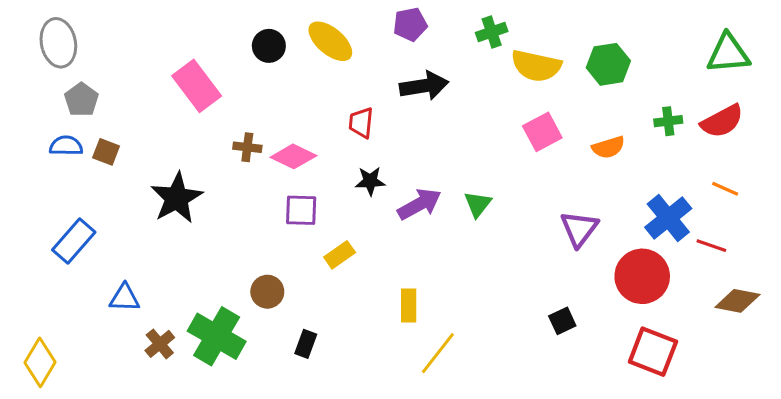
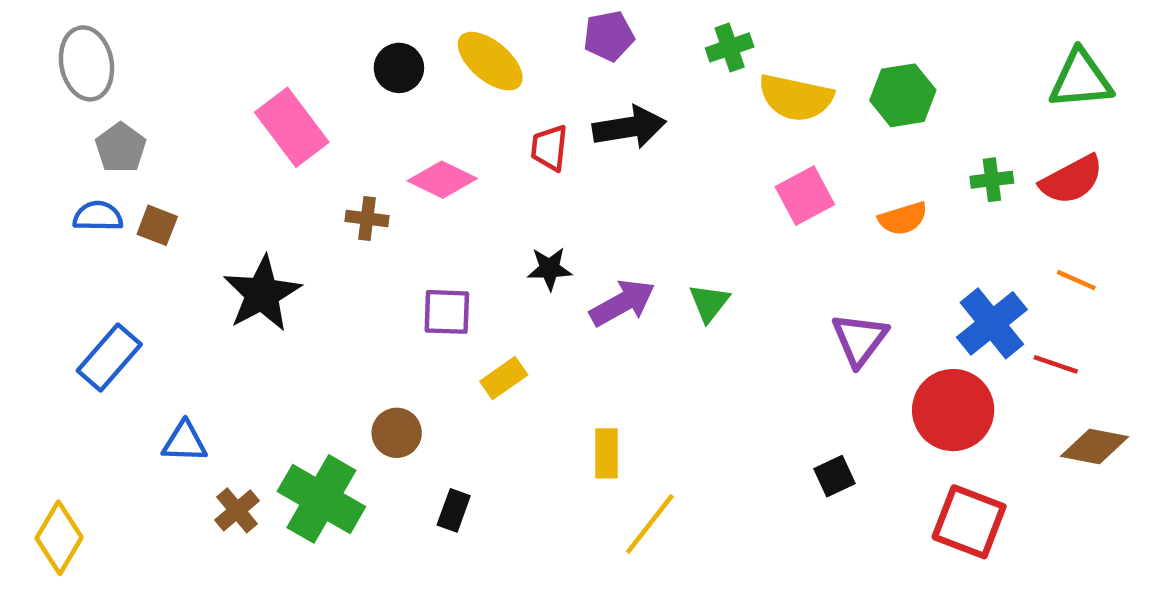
red trapezoid: (361, 123) -> (549, 148), moved
pink diamond: (293, 156) -> (442, 180), moved

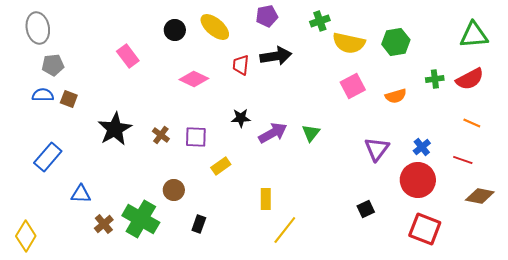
pink rectangle: (292, 127) -> (128, 56), size x0.7
gray pentagon: (121, 148) -> (53, 65), turned 30
brown cross: (367, 218) -> (161, 135), moved, turned 30
blue cross: (992, 323) -> (422, 147), moved, size x0.6

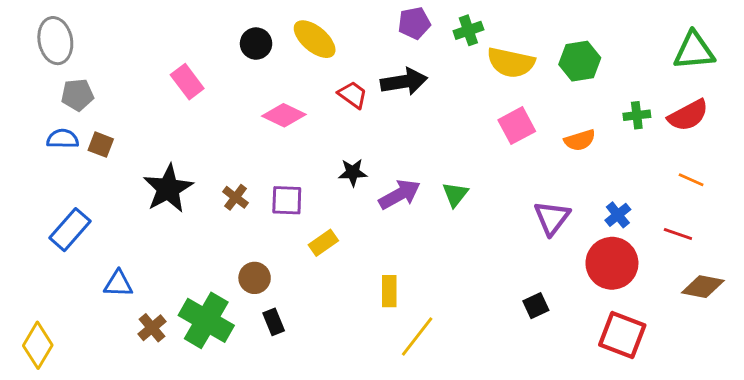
purple pentagon: (267, 16) -> (414, 23), moved
red trapezoid: (241, 65) -> (353, 95), turned 120
black rectangle: (199, 224) -> (274, 322), moved, turned -42

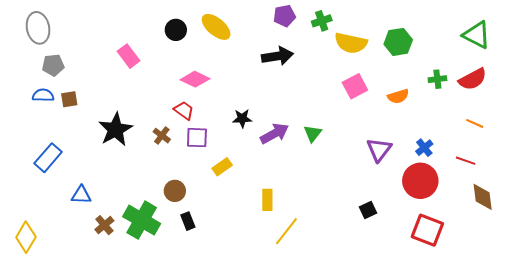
green triangle: (694, 51) -> (477, 35), turned 32
red trapezoid: (353, 95) -> (184, 110), moved
brown square: (101, 145) -> (69, 99), turned -30
brown diamond: (703, 287) -> (483, 197), turned 72

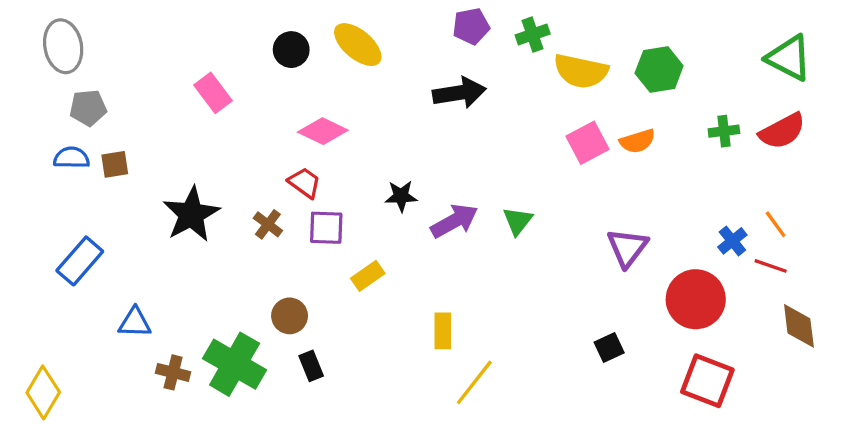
orange semicircle: (398, 96) -> (637, 141), moved
orange line: (475, 123) -> (776, 224), moved, turned 30
blue cross: (424, 148) -> (732, 241), moved
brown cross: (104, 225) -> (173, 372), turned -36

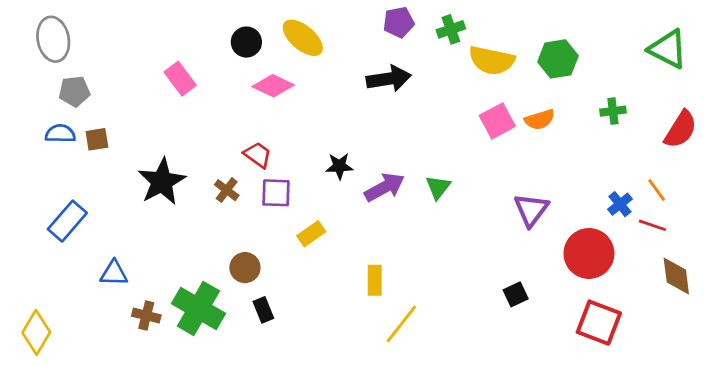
pink diamond: (323, 131) -> (273, 86), moved
red semicircle: (782, 131) -> (681, 129), moved, turned -30

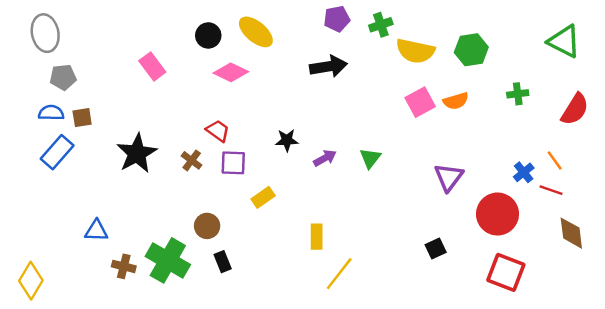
purple arrow: (385, 187) -> (325, 158), size x0.7
blue rectangle: (67, 221) -> (57, 152), moved

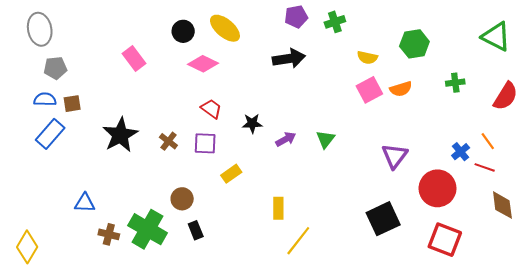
yellow semicircle: (415, 51) -> (367, 57), moved, size x0.6
red trapezoid: (218, 131) -> (211, 109), moved
black square: (436, 249) -> (383, 219), size x1.8

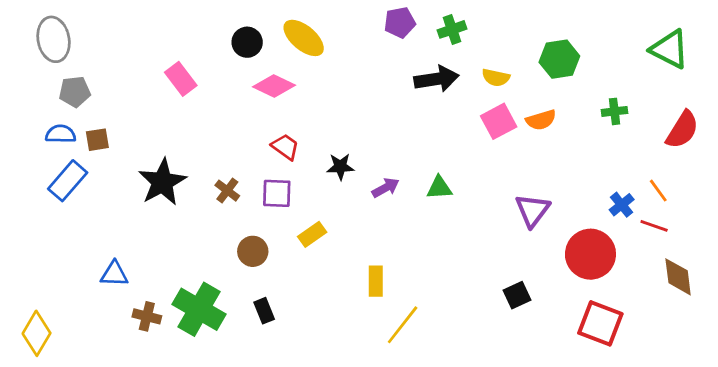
black arrow: (289, 59) -> (436, 79), moved
green triangle: (325, 139) -> (439, 188), turned 48
brown circle: (182, 199) -> (253, 251), moved
black square: (383, 219) -> (517, 295), size x0.6

